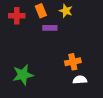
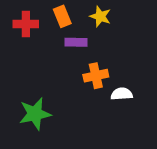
orange cross: (73, 62) -> (96, 76), moved
white semicircle: (80, 80) -> (122, 94), moved

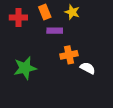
white semicircle: (122, 94) -> (88, 68), turned 32
green star: (35, 114) -> (25, 68), moved

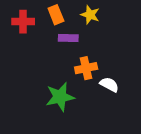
green star: (25, 68) -> (60, 97), moved

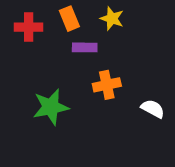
white semicircle: (109, 85) -> (153, 109), moved
green star: (60, 97) -> (51, 107), moved

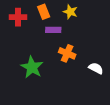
orange cross: (107, 85) -> (67, 53), turned 35
green star: (51, 107) -> (32, 67), turned -30

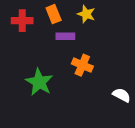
white semicircle: (96, 68) -> (122, 95), moved

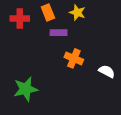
green star: (39, 82) -> (26, 89), moved, turned 30
white semicircle: (122, 95) -> (107, 71), moved

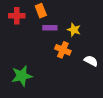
yellow star: (77, 13) -> (74, 30), moved

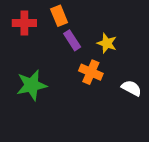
purple rectangle: (50, 28) -> (72, 40), turned 56
green star: (22, 76) -> (32, 85), moved

